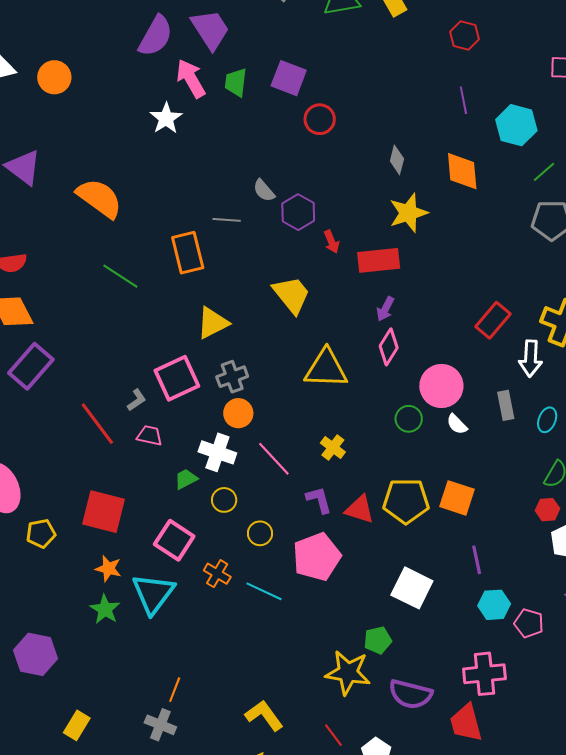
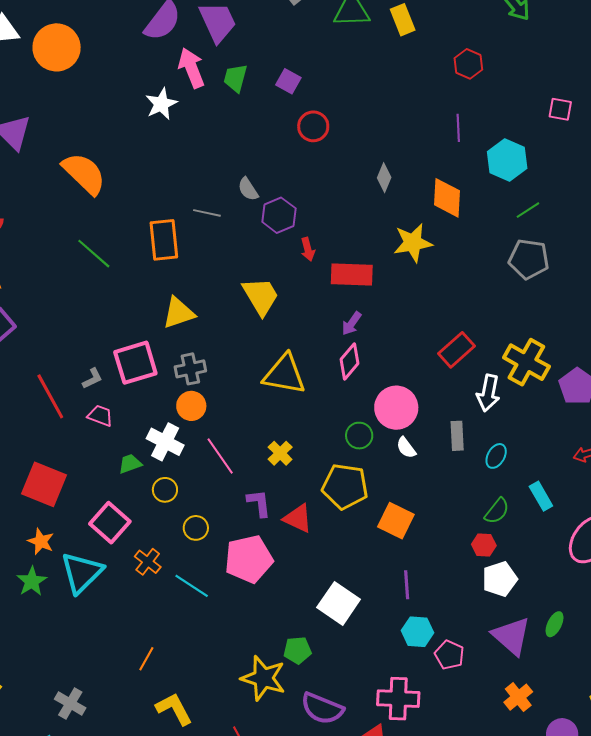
orange circle: (54, 77) -> (57, 47), size x1.4
purple square: (289, 78) -> (288, 81), size x0.7
yellow star: (408, 213) -> (413, 243), moved
yellow pentagon: (406, 501) -> (345, 486), moved
orange line: (175, 690) -> (146, 659), moved

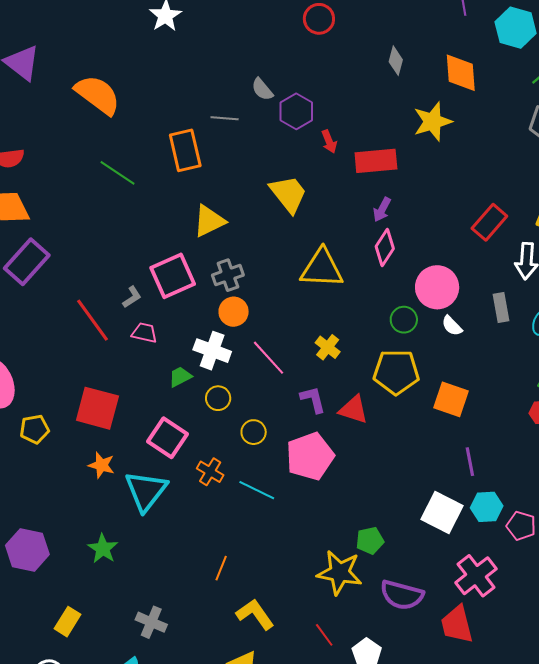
green star: (32, 581) -> (103, 549), moved
white square: (339, 603) -> (442, 512), moved
pink cross: (398, 699) -> (476, 576), turned -33

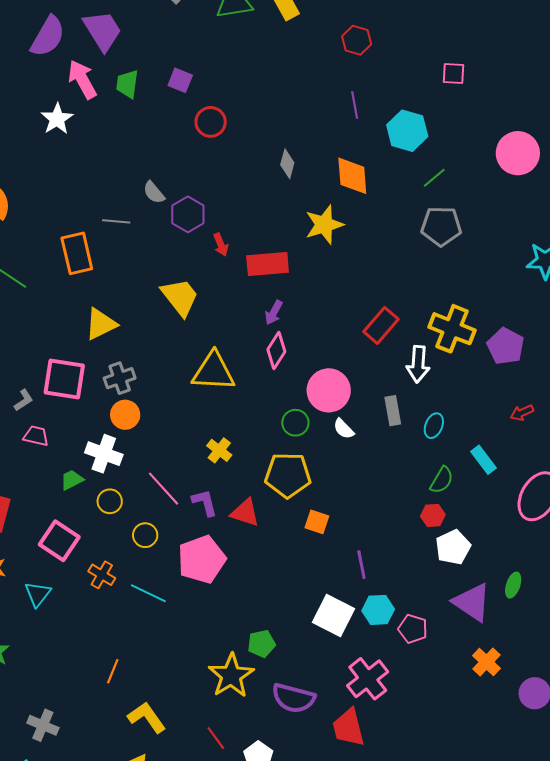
pink square: (173, 276) -> (64, 379), turned 33
pink line: (268, 358) -> (164, 489), moved
orange square: (451, 399) -> (317, 522), moved, size x0.7
cyan triangle: (146, 491) -> (38, 594), size x0.6
yellow star: (340, 573) -> (231, 676), turned 30

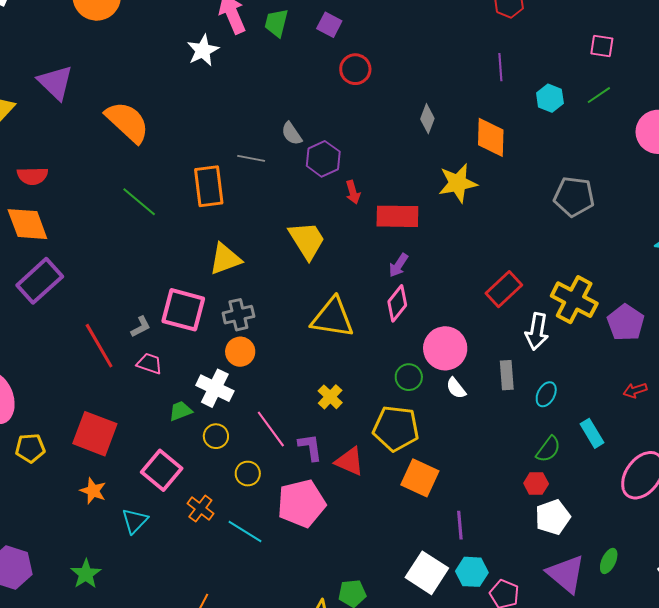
cyan hexagon: (407, 131) -> (550, 98), size x0.7
green line: (434, 178) -> (599, 95), moved
orange square: (317, 522) -> (420, 478), size x1.5

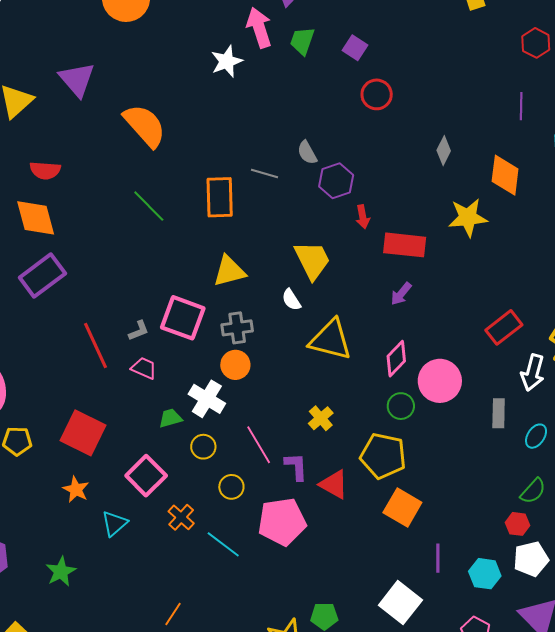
pink diamond: (397, 303) -> (396, 359), moved
white semicircle: (456, 388) -> (291, 300), moved
cyan hexagon: (472, 572) -> (485, 574), moved

